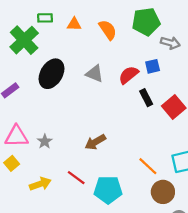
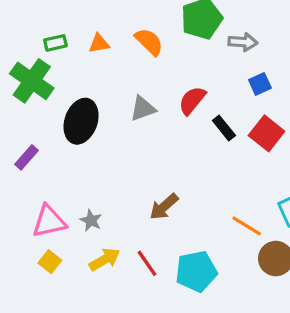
blue square: (153, 66) -> (260, 84), moved
gray triangle: (94, 74) -> (143, 109), turned -30
red line: (76, 178) -> (147, 263), turned 30
yellow arrow: (40, 184) -> (105, 259), moved

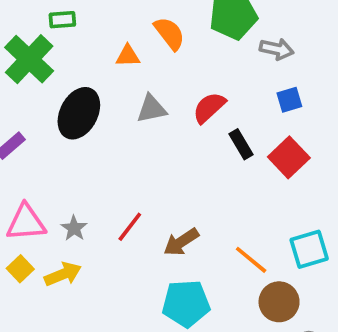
orange triangle: (99, 43) -> (128, 56), moved
brown arrow: (164, 207) -> (181, 242), moved
yellow arrow: (105, 259) -> (63, 274), moved
red line: (147, 263) -> (130, 227), moved, turned 64

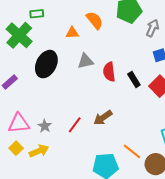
gray arrow: (277, 49) -> (152, 28), turned -78
red semicircle: (209, 108) -> (109, 72), moved, turned -54
brown arrow: (181, 242) -> (103, 118), moved
orange line: (251, 260) -> (132, 151), moved

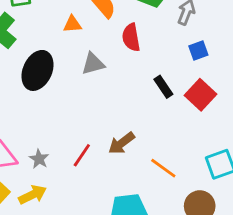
red semicircle: (109, 72) -> (131, 37), moved
orange line: (132, 151) -> (163, 168), moved

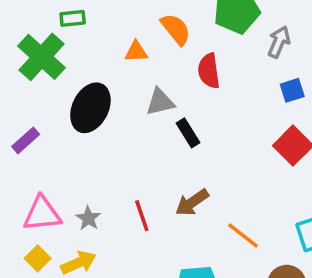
black rectangle: (163, 87) -> (188, 133), moved
red line: (82, 155) -> (142, 216), turned -55

